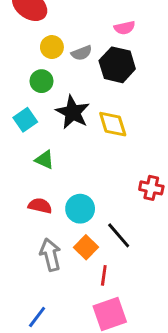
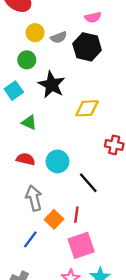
yellow diamond: (113, 124) -> (87, 108), moved, turned -75
orange square: (86, 247) -> (54, 219), moved
blue line: (37, 317) -> (30, 239), moved

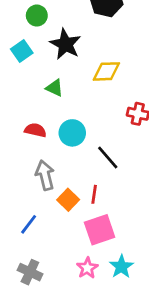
green triangle: (29, 122) -> (55, 88), moved
blue line: (30, 239) -> (29, 224), moved

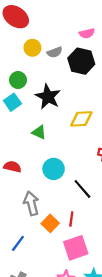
green circle: (37, 16) -> (18, 80), moved
red semicircle: (35, 130) -> (12, 167), moved

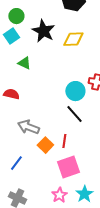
yellow diamond: (81, 119) -> (73, 39), moved
green triangle: (39, 132) -> (24, 63), moved
cyan circle: (54, 169) -> (75, 91), moved
gray arrow: (31, 203) -> (28, 127), turned -55

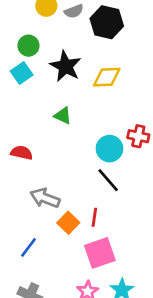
green triangle: (24, 63) -> (63, 116), moved

